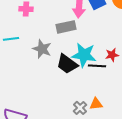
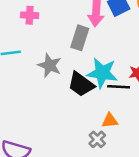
gray rectangle: (66, 27) -> (80, 38), turned -60
orange triangle: (96, 104) -> (110, 121), moved

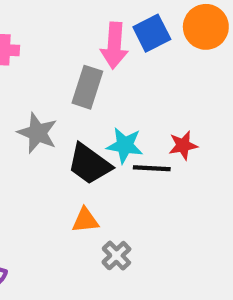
cyan star: (102, 73) -> (125, 145), size x0.7
orange triangle: (110, 121) -> (85, 220), moved

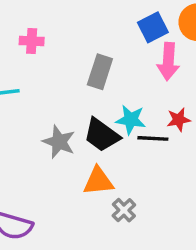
pink arrow: (114, 46) -> (168, 62), moved
gray star: (37, 133) -> (59, 142), moved
orange triangle: (85, 220) -> (98, 181), size x1.4

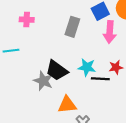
gray rectangle: (100, 72) -> (72, 27), moved
black trapezoid: (102, 135) -> (57, 70), moved

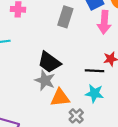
cyan star: (87, 67) -> (94, 93), moved
gray star: (43, 81) -> (45, 80), moved

